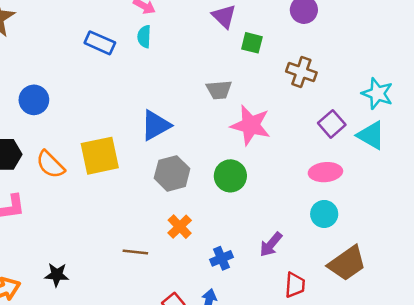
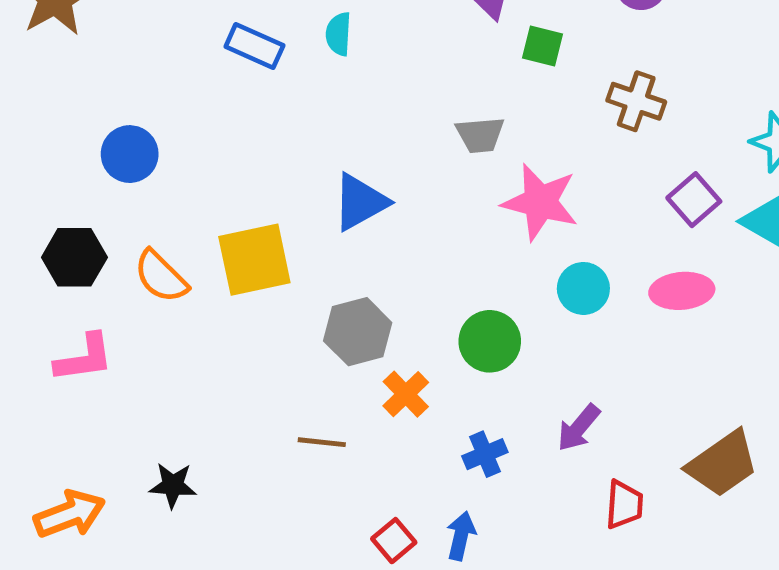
gray hexagon: (172, 173) -> (358, 332), moved
green circle: (230, 176) -> (490, 341), moved
cyan circle: (324, 214) -> (583, 288), moved

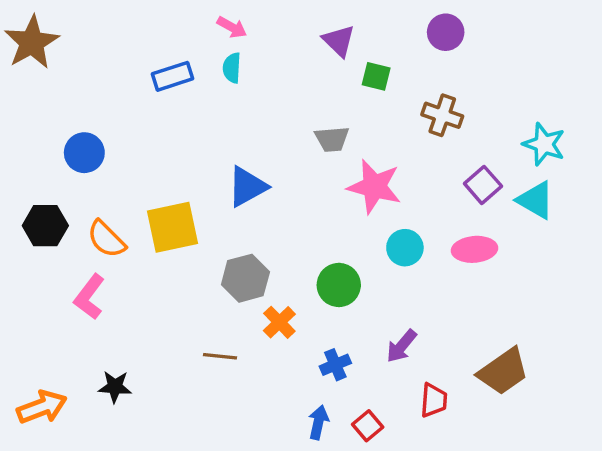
blue rectangle: (254, 46) -> (173, 76), turned -42
pink L-shape: (84, 358) -> (89, 297), moved, turned 135
red square: (394, 541) -> (368, 426), moved

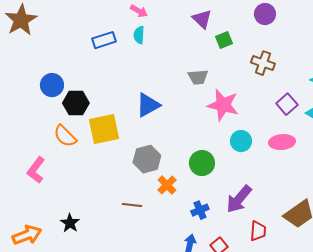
green square: (376, 76) -> (224, 40), turned -36
black hexagon: (45, 226) -> (76, 103), moved
pink L-shape: (89, 297) -> (36, 170), moved
purple arrow: (402, 346) -> (239, 199), size x1.4
black star: (115, 387) -> (70, 223), turned 30

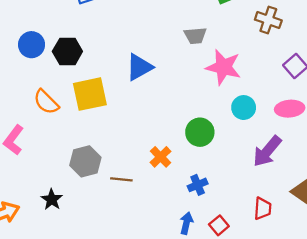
black hexagon: (76, 103) -> (67, 51), moved
gray hexagon: (147, 159) -> (85, 161), moved
purple arrow: (239, 199) -> (267, 151), moved

